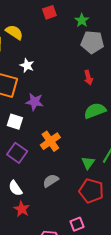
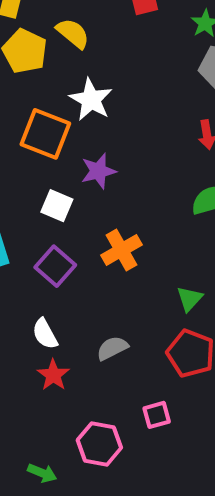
white star: (27, 65) -> (91, 100), size x1.5
purple star: (35, 102) -> (98, 171), turned -30
gray semicircle: (51, 181) -> (112, 348), moved

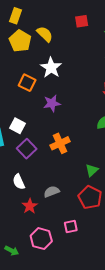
orange square: (45, 134) -> (27, 83), size x0.7
white square: (57, 206) -> (17, 126), moved
red star: (53, 375) -> (30, 206), moved

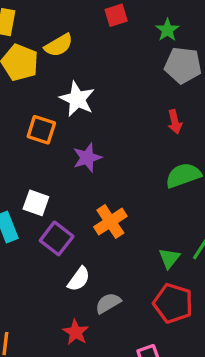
yellow semicircle: (45, 34) -> (59, 45), turned 114
white semicircle: (19, 182) -> (79, 279), moved, turned -112

